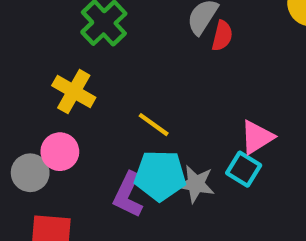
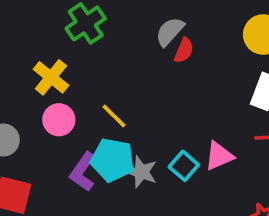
pink triangle: (257, 137) -> (219, 156), moved
pink circle: (60, 152) -> (59, 120), moved

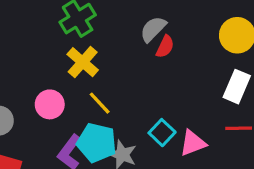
yellow cross: (51, 77) -> (83, 62), moved
cyan square: (184, 166) -> (162, 133), moved

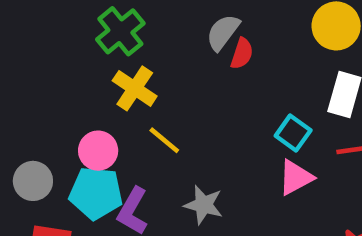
cyan square: (162, 133) -> (293, 133), moved
cyan pentagon: (97, 143) -> (96, 193), moved

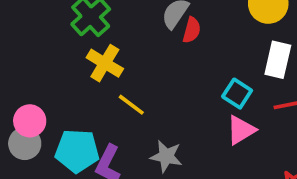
pink circle: (98, 151) -> (30, 121), moved

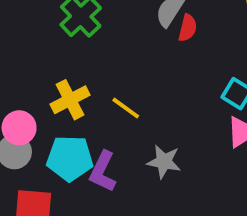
yellow cross: (105, 63) -> (70, 100), moved, turned 33

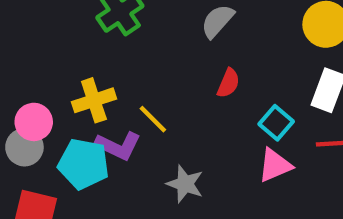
red semicircle: (188, 28) -> (228, 83), moved
purple L-shape: (103, 172) -> (118, 146), moved, turned -99

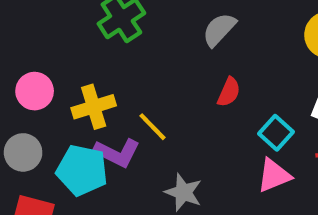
pink circle: (34, 122) -> (35, 91), moved

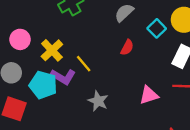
yellow cross: (94, 107) -> (52, 50), turned -30
cyan square: (276, 133) -> (157, 28), moved

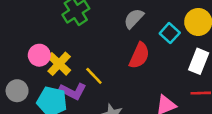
pink circle: (20, 39) -> (39, 55), moved
red semicircle: (127, 47) -> (139, 56), size x1.5

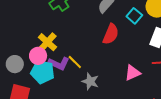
pink circle: (39, 55) -> (38, 56), moved
yellow line: (94, 76) -> (75, 62), moved

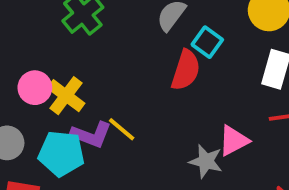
cyan square: (134, 16) -> (207, 42), moved
pink circle: (38, 56) -> (35, 88), moved
gray star: (90, 81) -> (206, 161), moved

